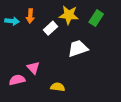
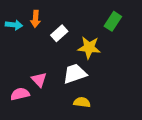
yellow star: (69, 15) -> (89, 47), moved
white trapezoid: (78, 48) -> (75, 74), moved
yellow semicircle: (58, 87) -> (82, 102), moved

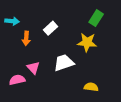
orange arrow: (35, 19) -> (26, 38), moved
yellow star: (89, 47) -> (87, 42), moved
yellow semicircle: (82, 102) -> (91, 87), moved

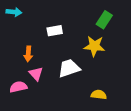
cyan arrow: (12, 21) -> (14, 12), moved
white rectangle: (51, 28) -> (55, 31), turned 32
orange arrow: (26, 38) -> (28, 54), moved

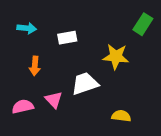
cyan arrow: (14, 12) -> (27, 28), moved
green rectangle: (104, 20) -> (143, 24), moved
pink triangle: (36, 74) -> (54, 100), moved

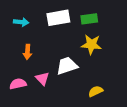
green rectangle: (143, 24) -> (89, 19), moved, turned 49
white rectangle: (67, 38) -> (58, 18), moved, size x1.5
yellow semicircle: (121, 116) -> (96, 91), turned -32

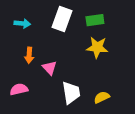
white rectangle: (58, 18) -> (62, 19), turned -60
white trapezoid: (67, 66) -> (71, 93), moved, turned 100
pink triangle: (42, 79) -> (50, 68), moved

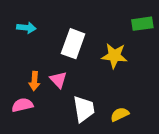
white rectangle: (62, 19) -> (73, 44), moved
green rectangle: (95, 20) -> (142, 24), moved
orange arrow: (29, 55) -> (34, 81), moved

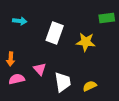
pink triangle: (58, 80) -> (40, 69), moved
orange arrow: (34, 81) -> (11, 59), moved

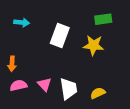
green rectangle: (107, 18) -> (103, 19), moved
pink triangle: (40, 69) -> (45, 84), moved

